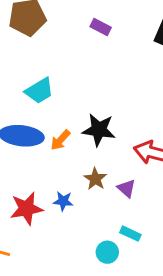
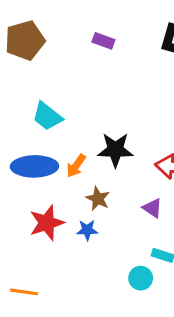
cyan trapezoid: (39, 91) -> (47, 116), turned 76
brown star: (95, 179) -> (98, 199), moved
red star: (26, 209) -> (47, 223), moved

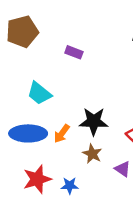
purple rectangle: (103, 41) -> (74, 52), moved
brown star: (98, 199) -> (92, 154), moved

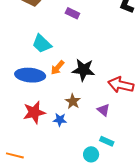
orange arrow: (62, 134) -> (58, 68), moved
brown star: (92, 154) -> (73, 101), moved

